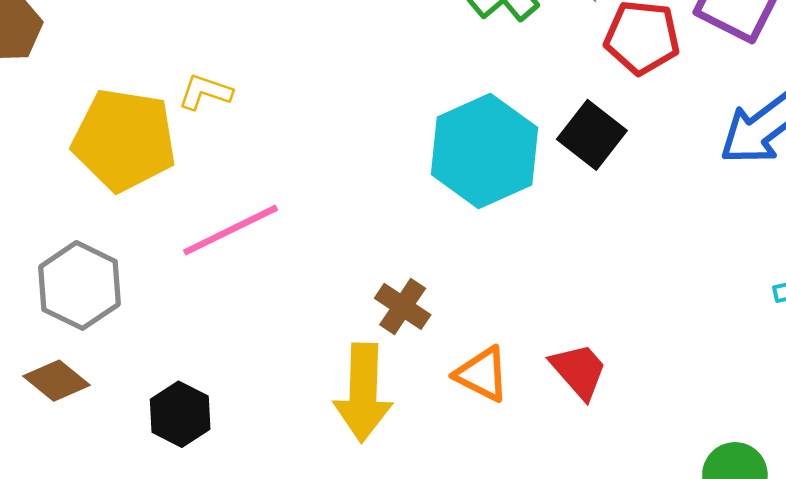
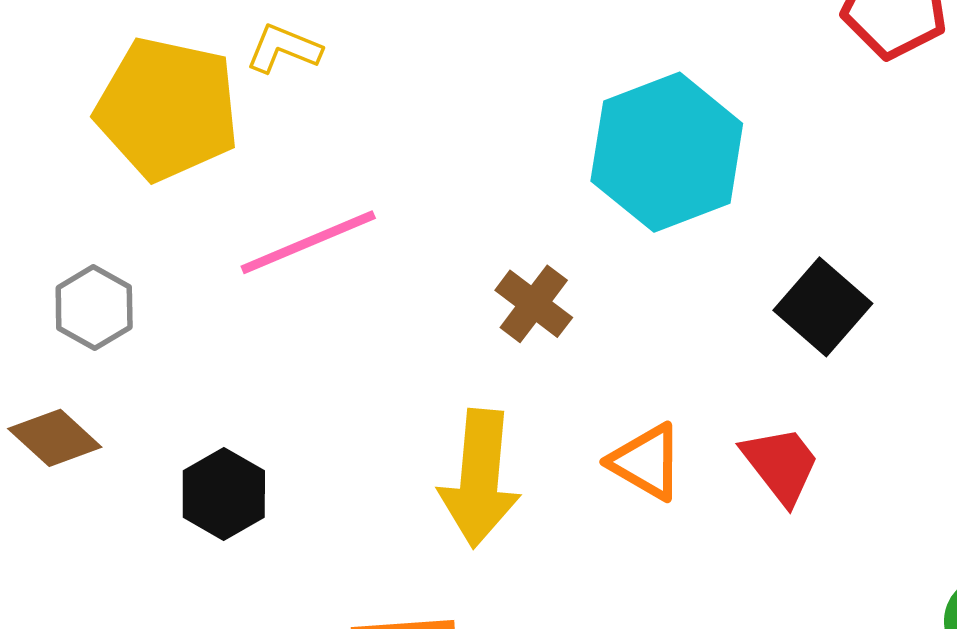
black square: (592, 135) -> (823, 307), moved
gray hexagon: (79, 285) -> (94, 307), size x0.7
brown cross: (403, 306) -> (534, 304), moved

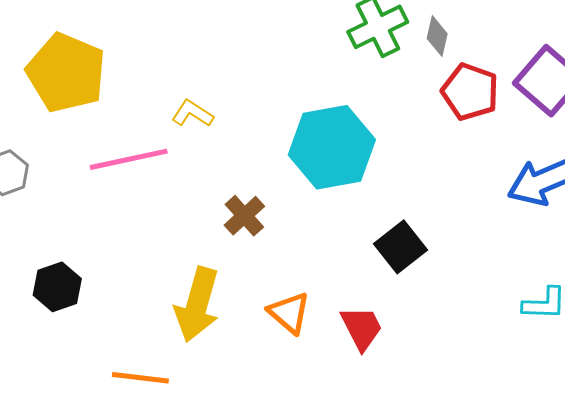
yellow L-shape: (284, 49) -> (192, 114), moved

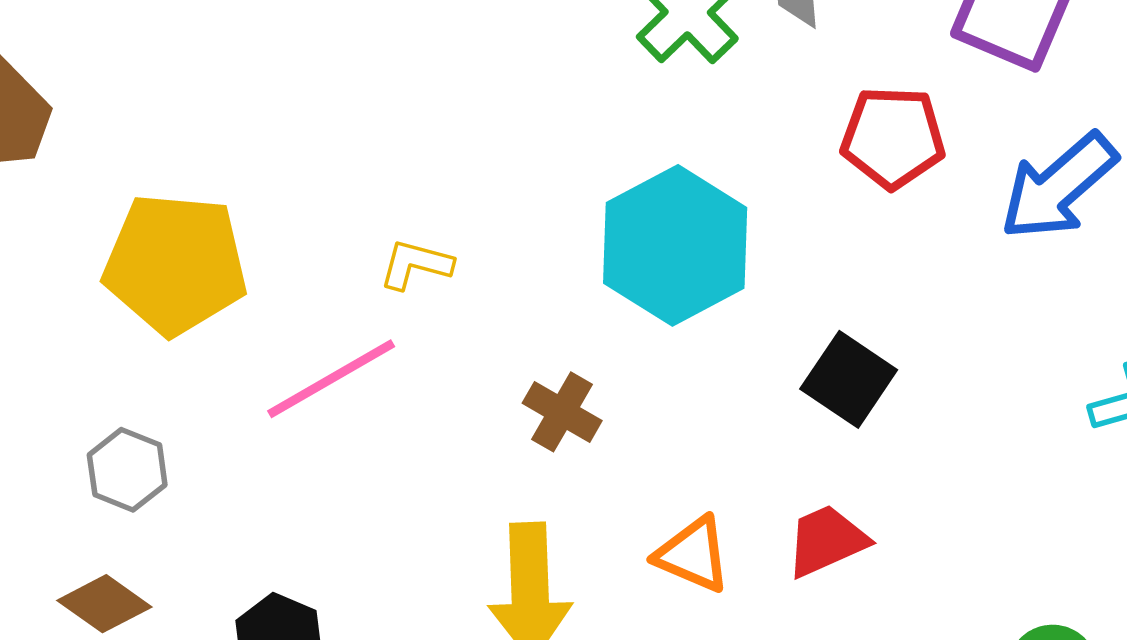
red pentagon: (470, 92) -> (893, 137), moved
red trapezoid: (362, 328) -> (827, 541), turned -69

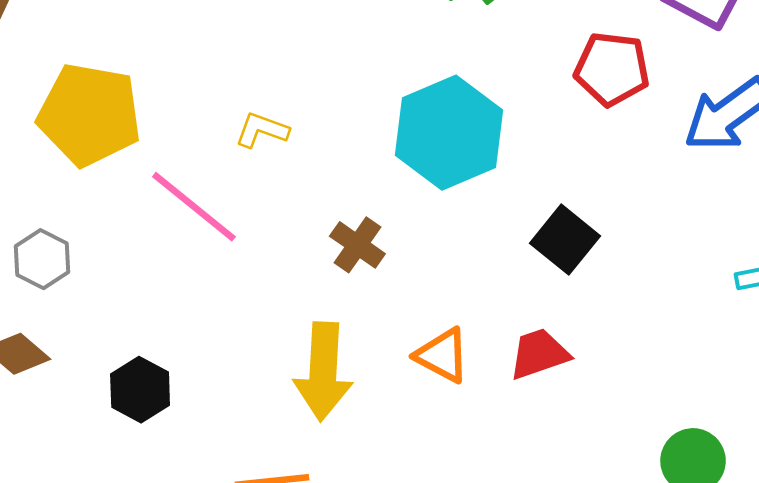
pink line: (331, 379) -> (194, 207), turned 64

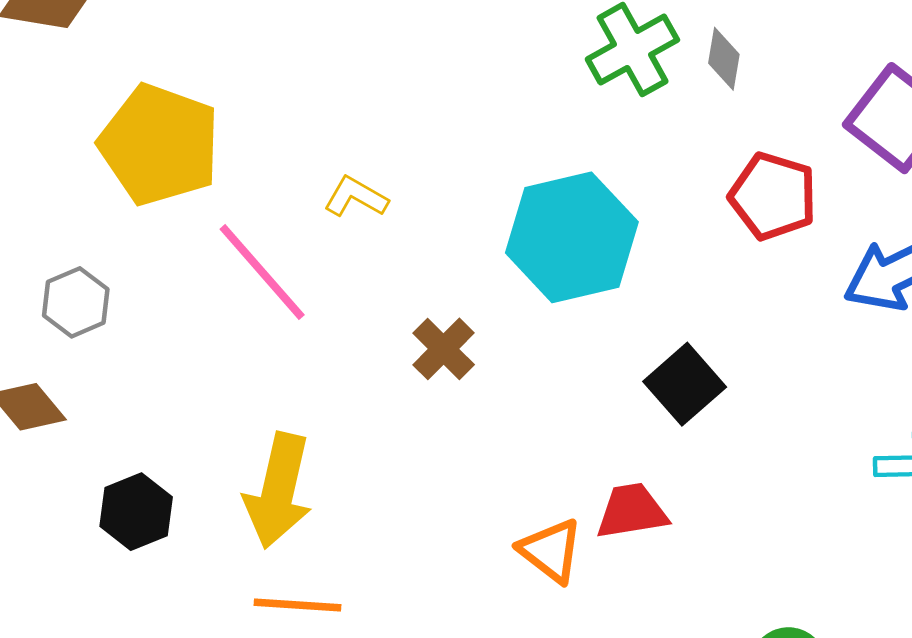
orange triangle: (442, 355) -> (551, 551), moved
yellow arrow: (323, 372) -> (278, 491), moved
black hexagon: (140, 390) -> (136, 512), moved

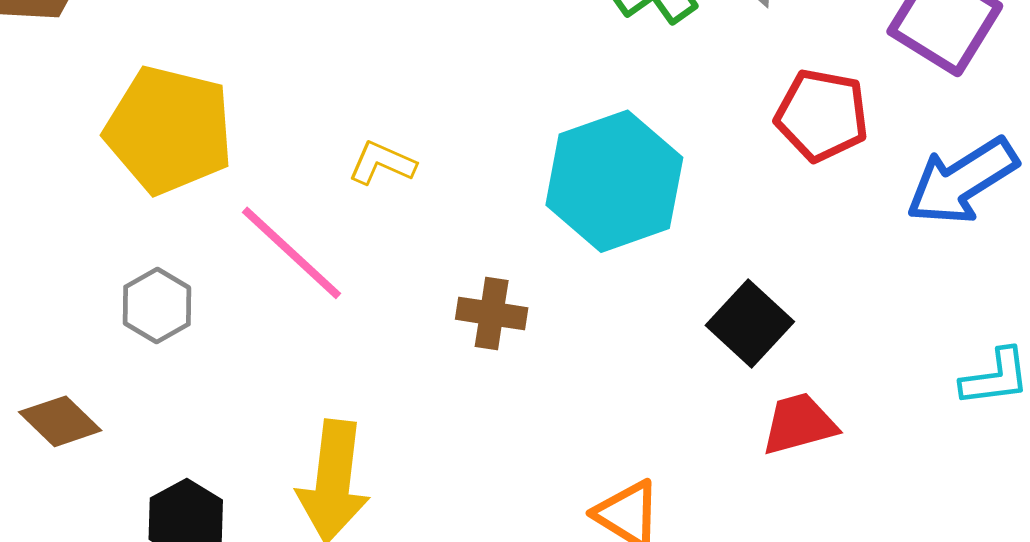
gray hexagon: (76, 302) -> (157, 305), moved
brown cross: (444, 349) -> (492, 313), turned -30
red trapezoid: (632, 511) -> (799, 424), moved

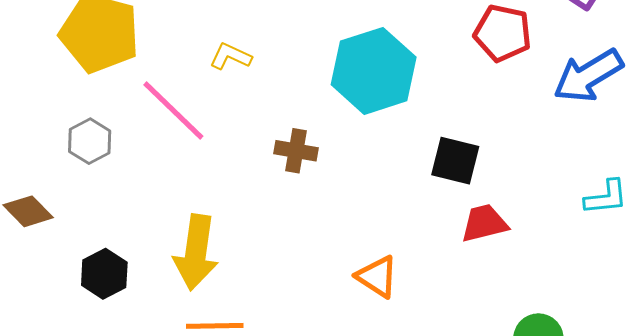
black square: (750, 323) -> (455, 161), turned -30

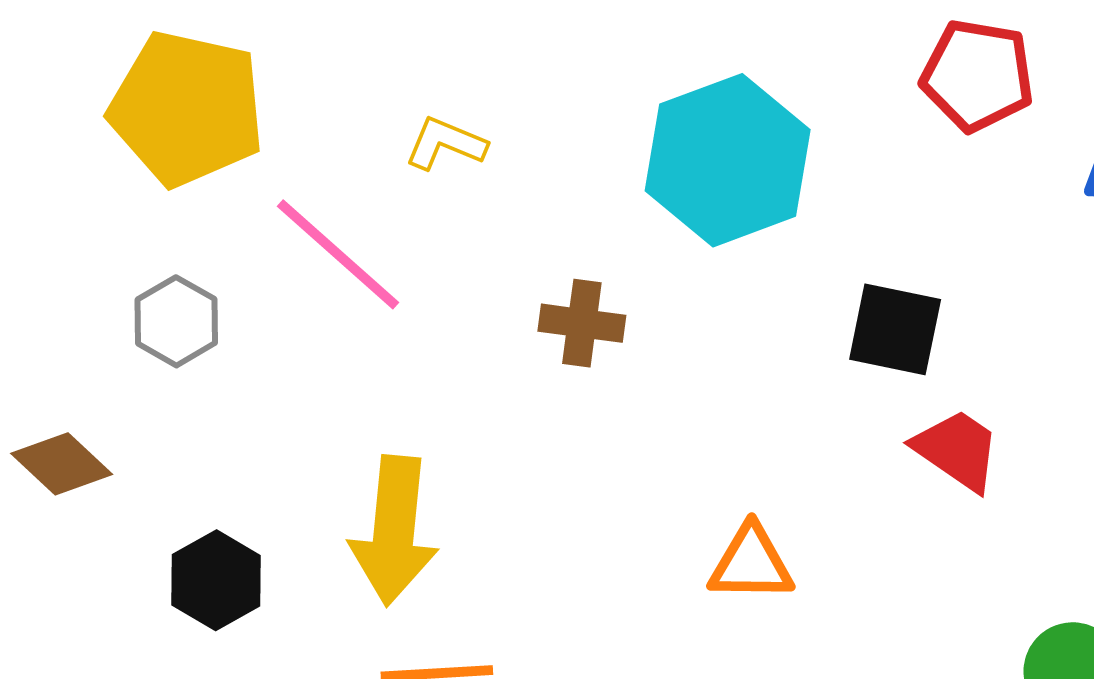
red trapezoid: (484, 223) -> (957, 450), turned 51
orange triangle: (377, 277) -> (751, 563), turned -30

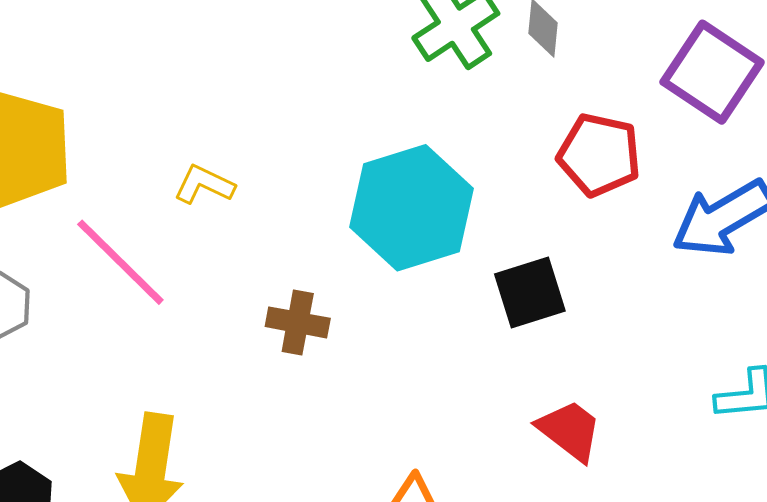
black square: (895, 329) -> (530, 293), moved, turned -32

